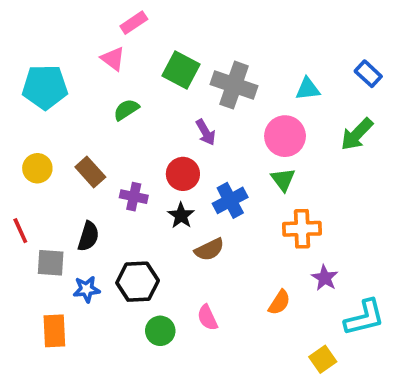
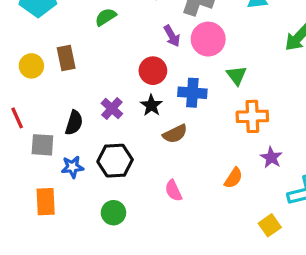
pink circle: (285, 136) -> (208, 39), moved
brown rectangle: (90, 172) -> (66, 58), moved, turned 30
purple cross: (134, 197) -> (112, 109), moved, turned 30
blue cross: (230, 200) -> (192, 93), turned 32
green circle: (160, 331) -> (113, 213), moved

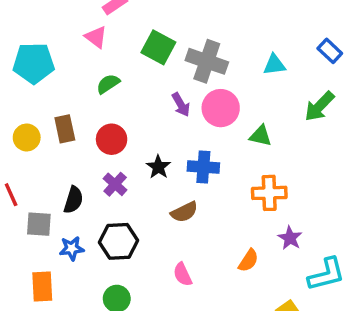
red circle: (153, 71) -> (112, 139), moved
green triangle: (237, 75) -> (261, 136), moved, turned -40
black star: (151, 105) -> (158, 167), moved

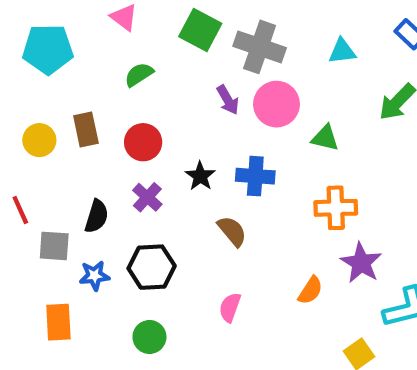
brown semicircle: (184, 212) -> (232, 231), turned -104
purple star: (290, 238) -> (361, 263), size x1.4
pink semicircle: (183, 274) -> (230, 307), turned 45

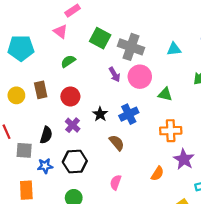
blue cross: (255, 176) -> (129, 114), turned -30

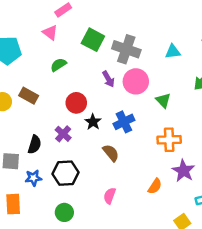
brown rectangle: (41, 90) -> (29, 96), turned -49
green triangle: (165, 94) -> (163, 100), turned 32
red circle: (70, 96) -> (76, 103), moved

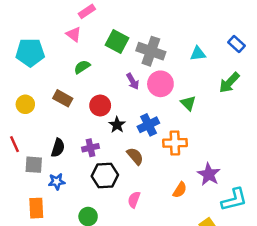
brown rectangle: (29, 96) -> (63, 98), moved
purple cross: (63, 134) -> (90, 148), moved, turned 35
orange cross: (169, 140) -> (175, 143), moved
black hexagon: (66, 173) -> (105, 175), moved

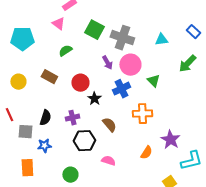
blue cross: (148, 125) -> (121, 89), moved
pink semicircle: (134, 200) -> (108, 161), turned 88

